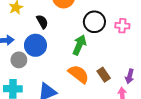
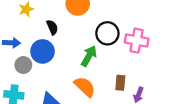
pink cross: (122, 26) -> (137, 41), size x1.5
brown rectangle: (104, 75) -> (120, 83), moved, turned 32

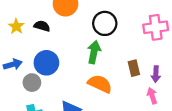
black semicircle: (52, 27) -> (42, 26), moved, turned -32
pink cross: (137, 41) -> (156, 27), moved

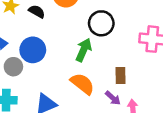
purple arrow: (156, 74) -> (113, 98), moved, turned -63

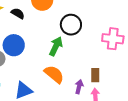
brown rectangle: (121, 76) -> (95, 75), moved
purple arrow: (113, 98) -> (79, 87), turned -120

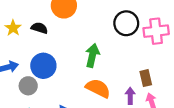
black circle: (71, 25) -> (126, 23), moved

